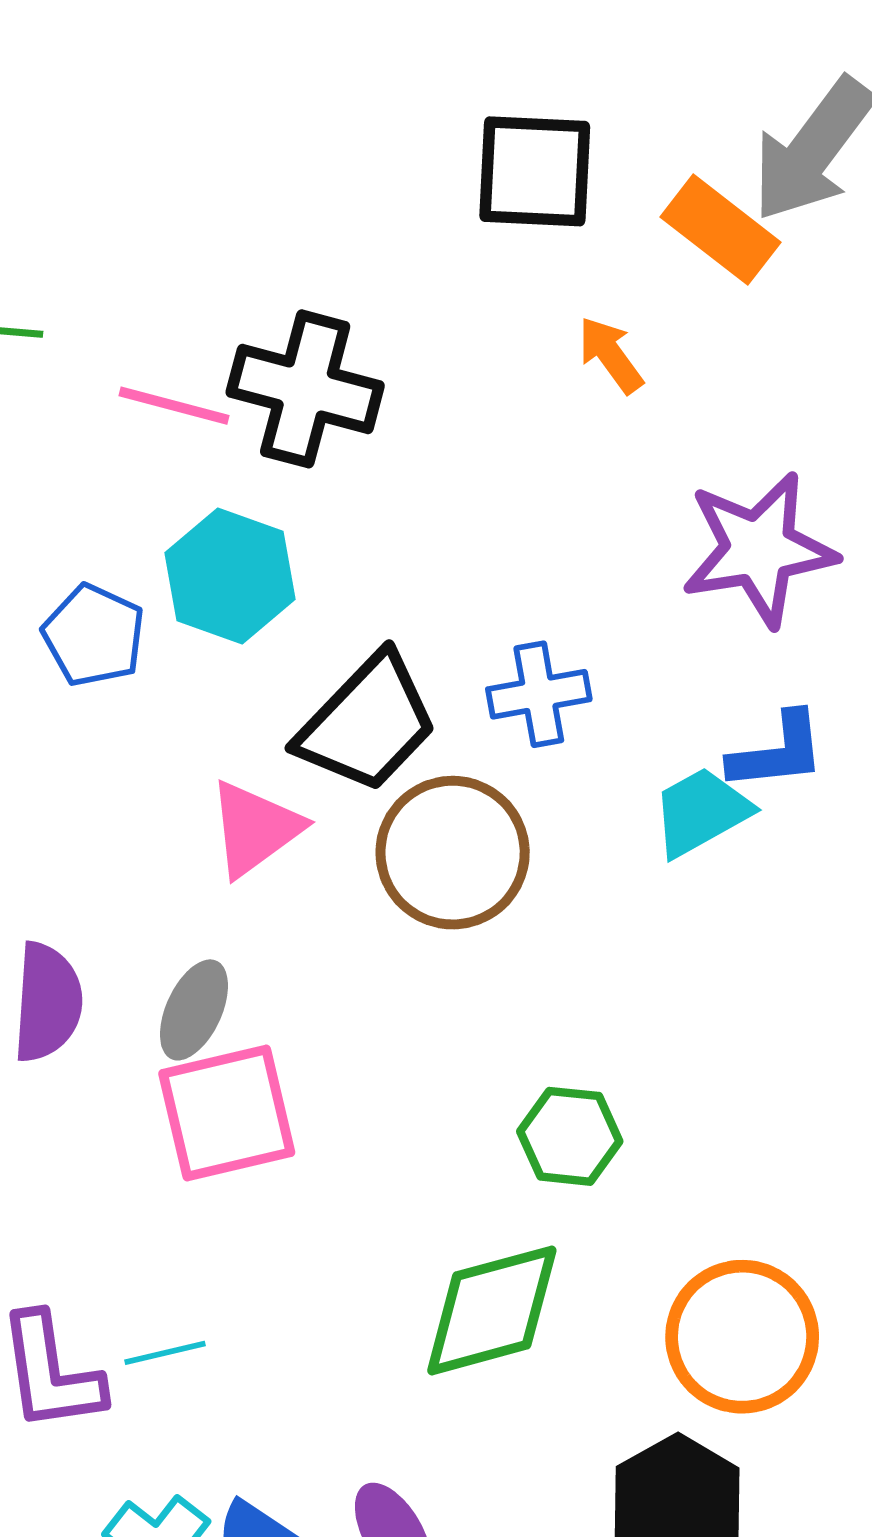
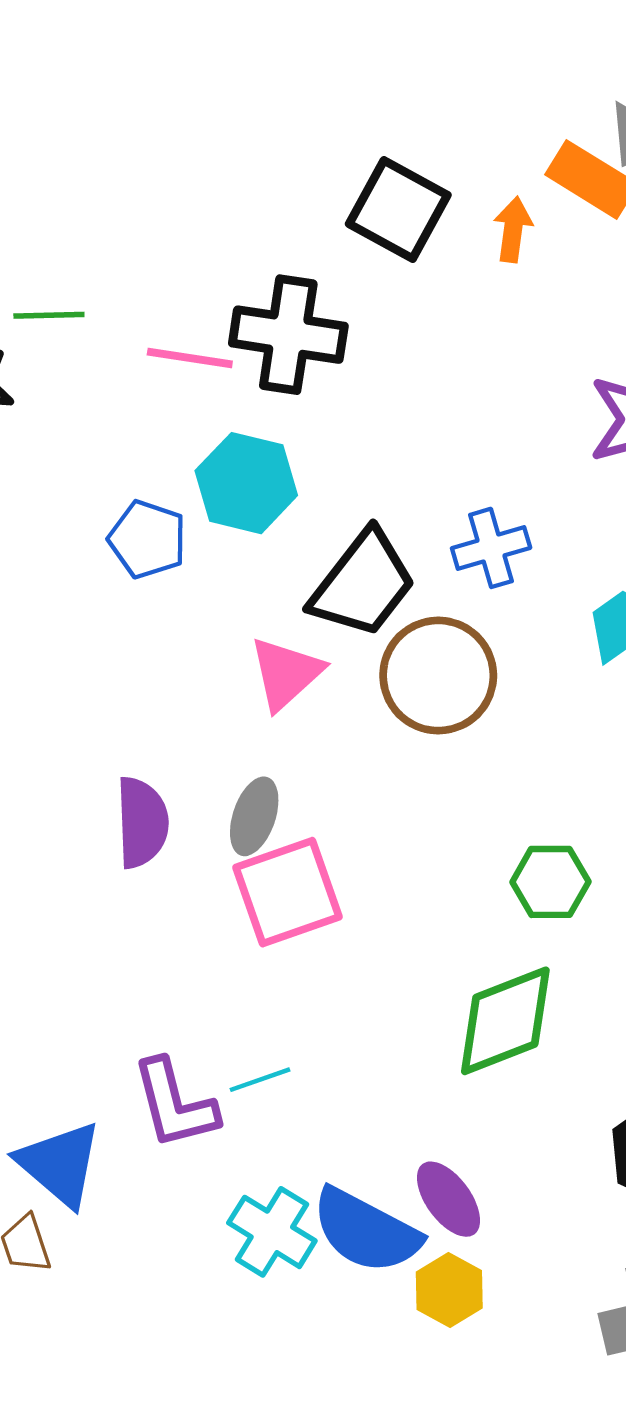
black square: (535, 171) -> (398, 209), moved, turned 32
orange arrow: (611, 355) -> (513, 229), moved, turned 50

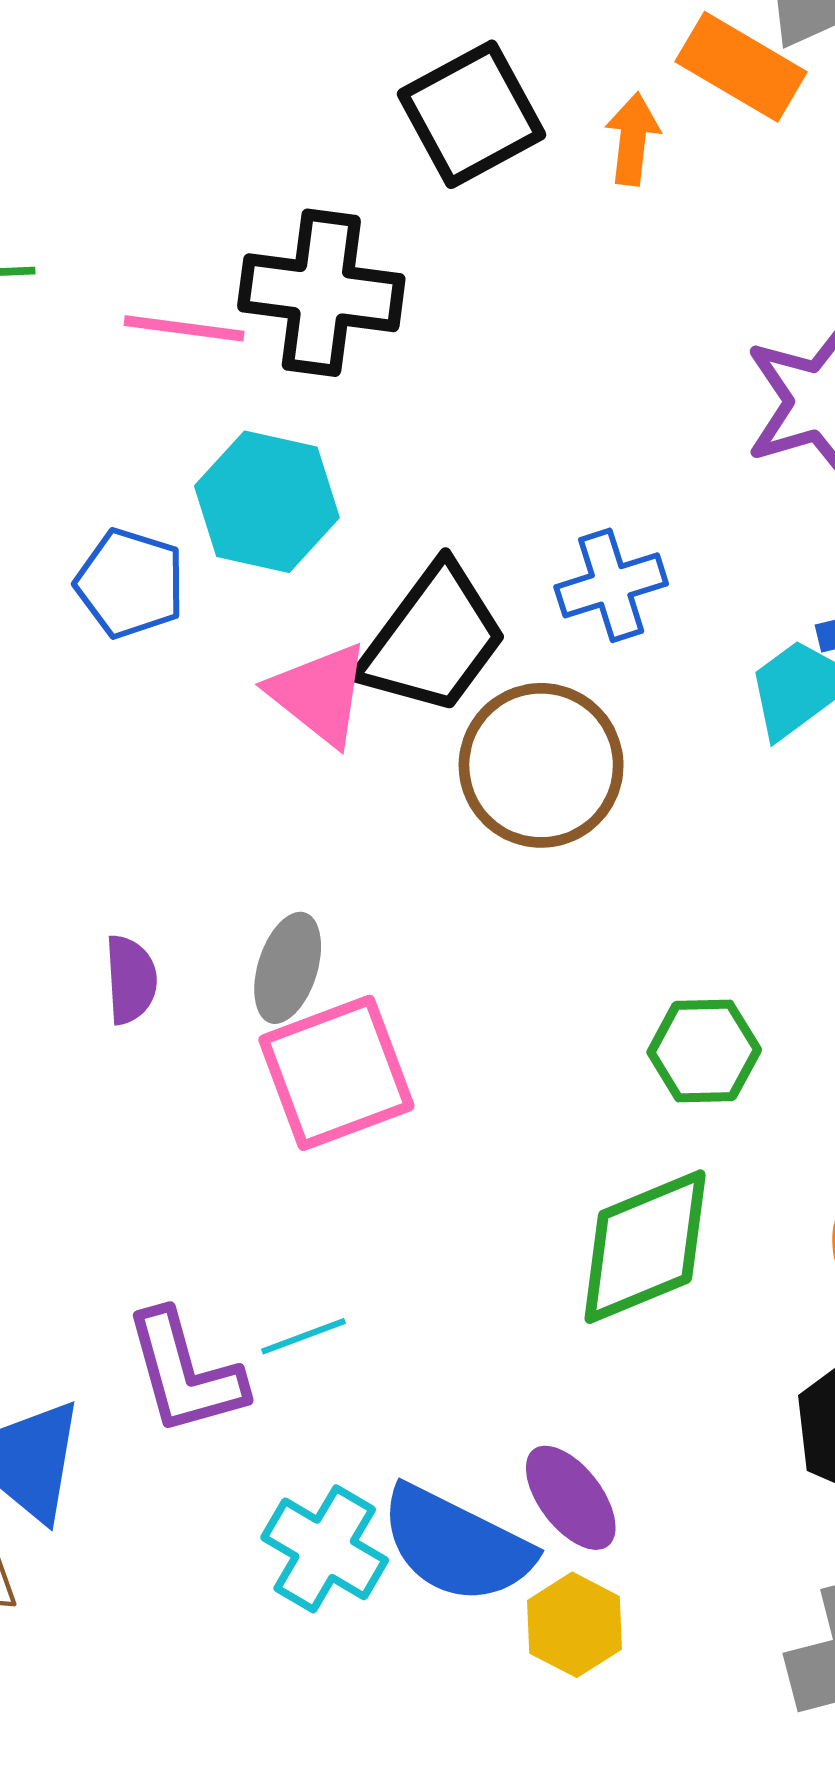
black square: (398, 209) -> (471, 114), turned 34
pink triangle: (286, 673) -> (319, 694), moved, turned -38
purple semicircle: (142, 822) -> (131, 980), size x0.7

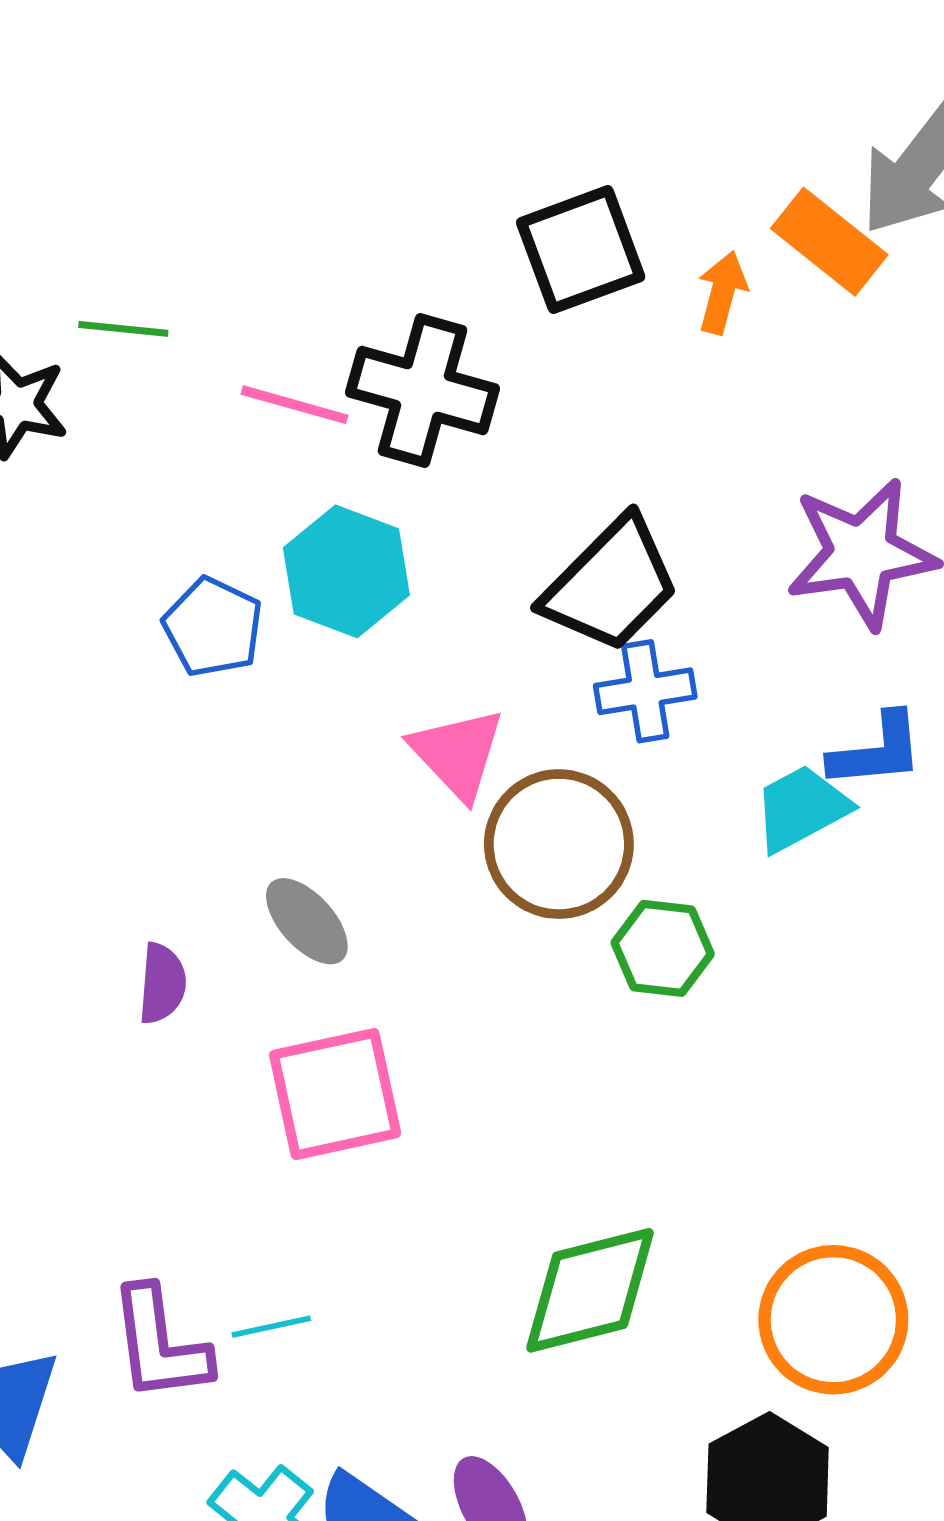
black trapezoid: (433, 639) -> (611, 585), moved
pink triangle: (319, 694) -> (458, 754), moved
gray ellipse: (288, 968) -> (307, 921), moved, turned -68
green hexagon: (704, 1051) -> (663, 948), moved

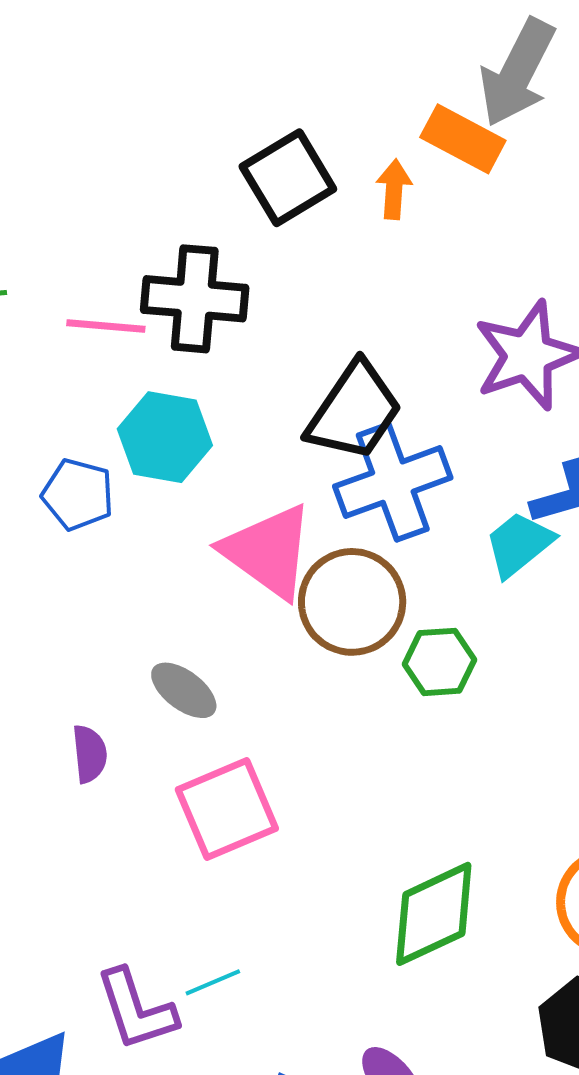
blue cross: (645, 691) -> (393, 482), size x1.6
pink triangle: (458, 754) -> (268, 551), size x1.4

